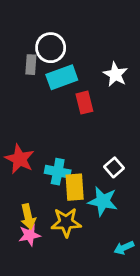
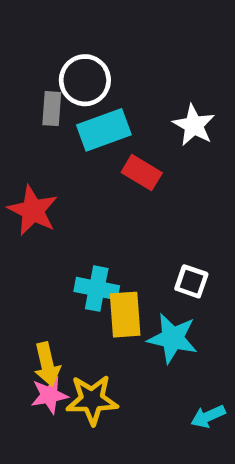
red rectangle: (84, 103) -> (142, 173), turned -45
red star: (20, 159) -> (33, 210), moved
white square: (114, 167) -> (191, 281), turned -30
yellow star: (66, 222) -> (92, 400), moved

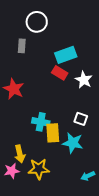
white circle: (85, 80) -> (37, 22), moved
white star: (194, 125) -> (84, 80), moved
cyan rectangle: (104, 130) -> (66, 55), moved
pink star: (49, 395) -> (12, 171), moved

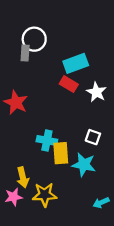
white circle: (37, 22) -> (34, 39), moved

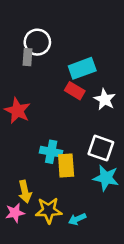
white square: (93, 137) -> (101, 148), size x1.5
cyan star: (84, 165) -> (106, 178), moved
cyan arrow: (101, 203) -> (77, 219), moved

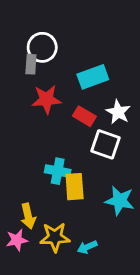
red rectangle: (75, 91) -> (84, 116), moved
red star: (17, 111) -> (46, 99), moved, turned -30
white square: (101, 148) -> (105, 144), moved

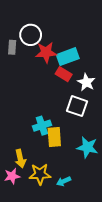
gray rectangle: (31, 64) -> (12, 47), moved
red star: (46, 99) -> (46, 52), moved
red rectangle: (84, 116) -> (64, 74), moved
cyan cross: (58, 171) -> (42, 126), turned -30

